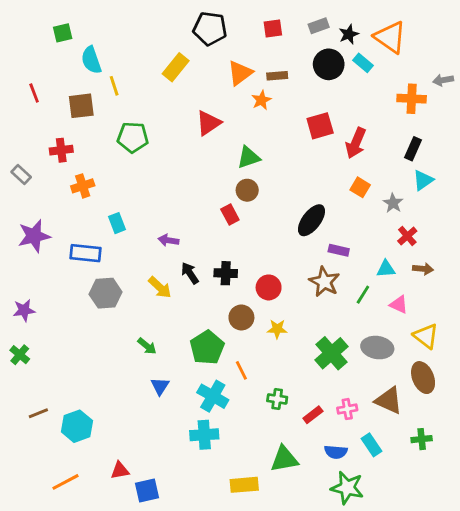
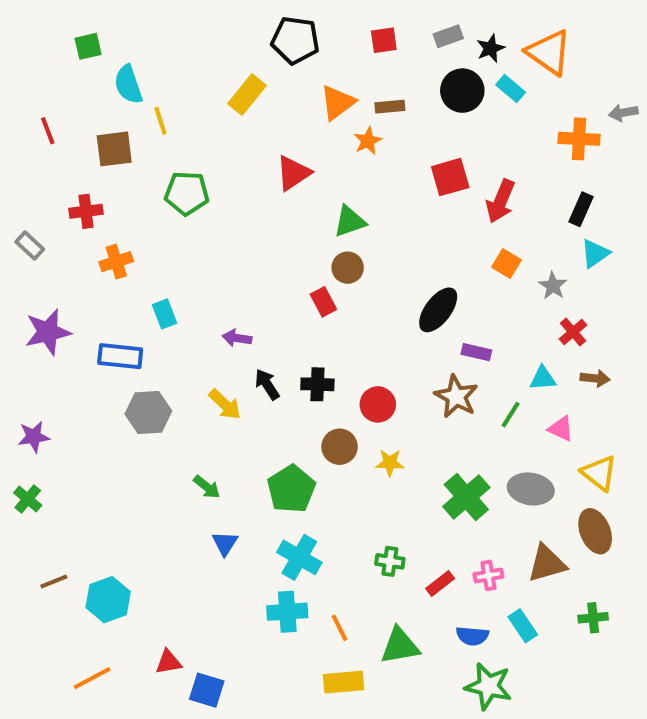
orange line: (241, 370) -> (340, 628), moved
brown triangle: (389, 400) -> (547, 563), turned -40
blue square: (147, 491) -> (207, 690), turned 30

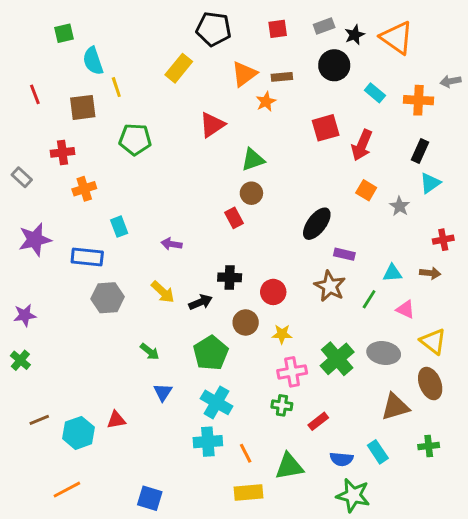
cyan rectangle: (511, 89) -> (375, 93), moved
red cross: (573, 332) -> (443, 240), moved, turned 30
black arrow: (267, 384) -> (201, 302), moved, turned 100
pink cross: (488, 575) -> (292, 372), moved, size x1.4
red triangle: (169, 662) -> (116, 420), moved

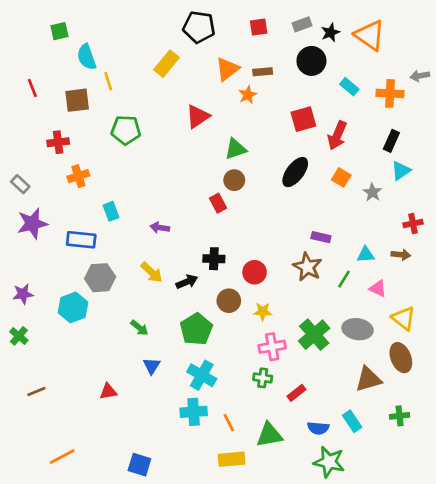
gray rectangle: (22, 177) -> (20, 184), moved
black ellipse: (317, 224) -> (295, 172), moved
cyan hexagon: (78, 433) -> (73, 307), moved

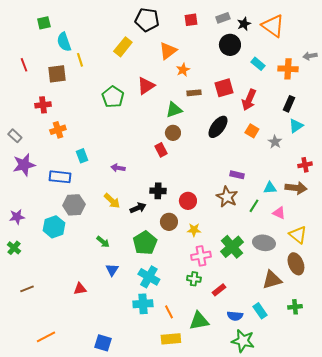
brown rectangle: (263, 72) -> (194, 93), moved
green pentagon: (126, 130) -> (113, 97), moved, turned 30
brown arrow: (401, 255) -> (296, 188), size x1.5

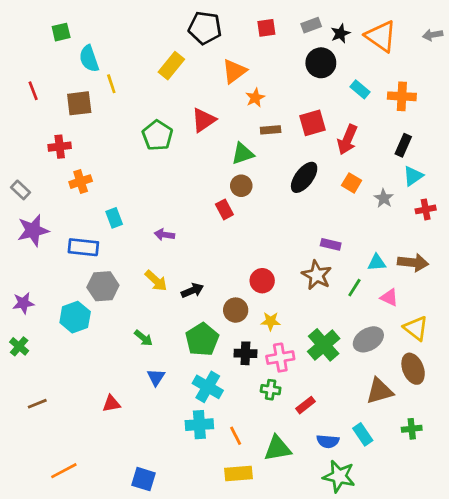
gray arrow: (310, 56) -> (433, 35), moved
red cross: (305, 165) -> (426, 209), moved
black cross: (158, 191) -> (245, 353), moved
gray ellipse: (264, 243) -> (368, 339), turned -40

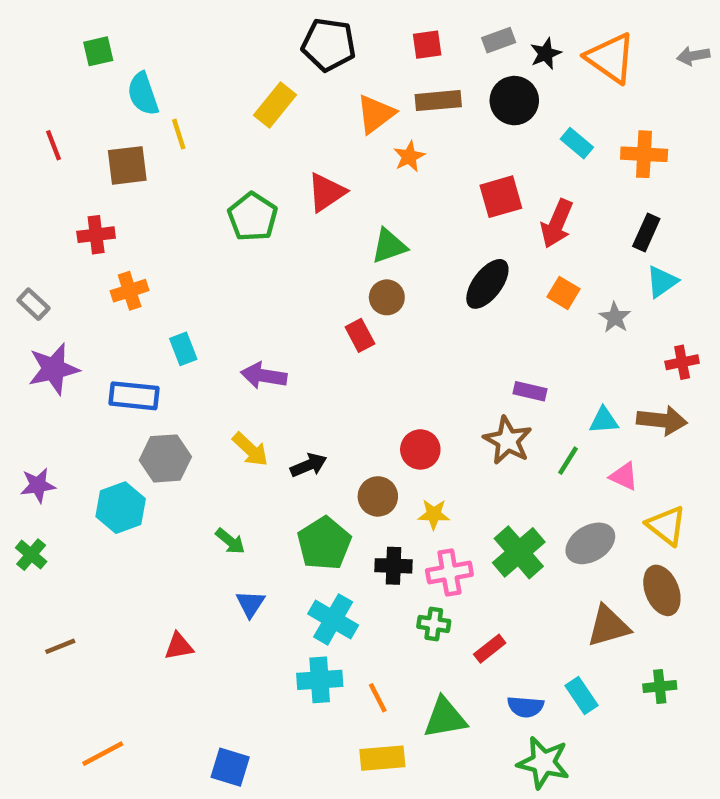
brown rectangle: (271, 130) -> (438, 101), moved, size x1.4
red cross: (426, 209) -> (682, 362), moved
purple arrow: (164, 235) -> (264, 376), size x1.4

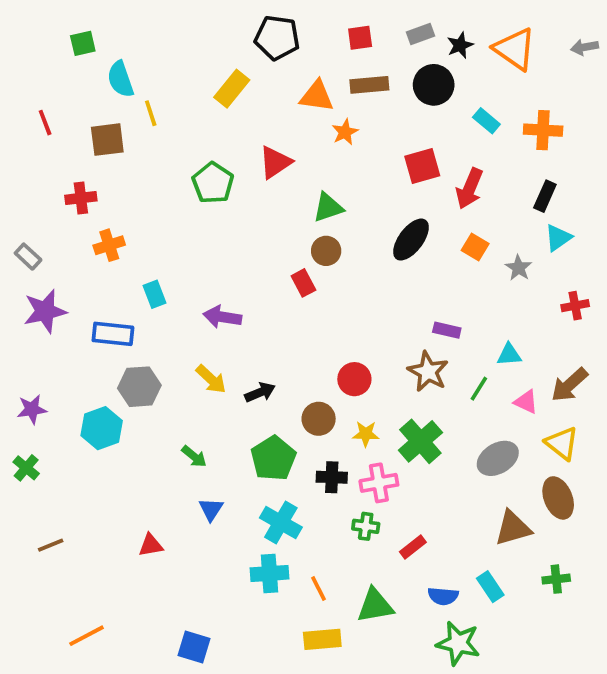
orange triangle: (376, 114) -> (317, 96), turned 45
brown arrow: (662, 420) -> (569, 385), moved, turned 132
green cross: (519, 552) -> (420, 441), moved

